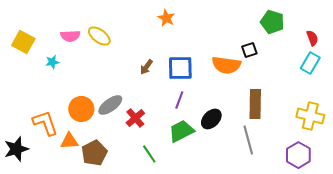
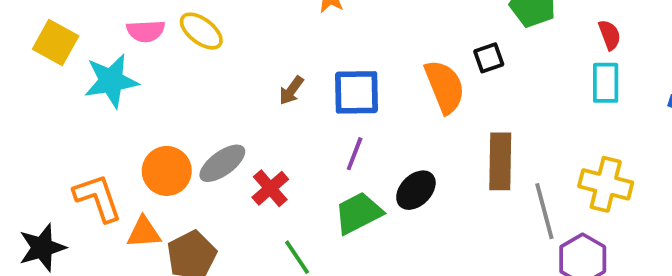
cyan star: (52, 62) -> (111, 81), size x2.0
cyan rectangle: (310, 63) -> (606, 83), turned -30
orange semicircle: (226, 65) -> (445, 87), turned -120
gray line: (248, 140) -> (544, 211), moved

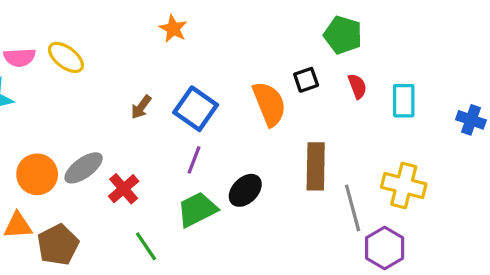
red semicircle: (610, 35) -> (357, 86), moved
blue square: (357, 92) -> (196, 109), turned 36

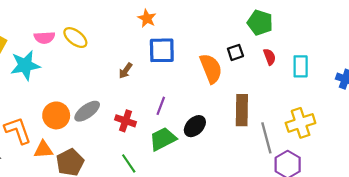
blue square: (196, 109) -> (162, 50), moved, turned -36
yellow cross: (404, 186) -> (301, 123), turned -32
red cross: (124, 189) -> (126, 121), moved, turned -30

